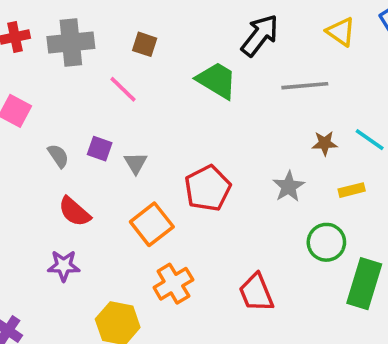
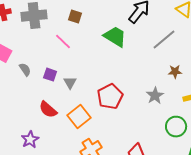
gray line: (305, 86) -> (164, 40), turned -35
gray semicircle: (58, 156) -> (25, 70), moved
red semicircle: (74, 212) -> (48, 110), moved
purple star: (64, 266) -> (30, 140), turned -30

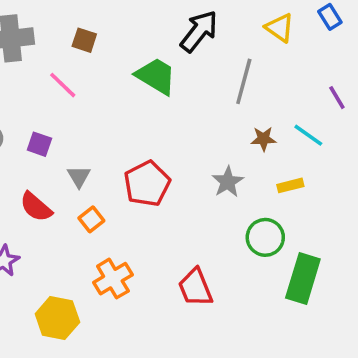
gray line: (164, 40) -> (244, 81), turned -35
gray triangle: (70, 83) -> (79, 176), moved
orange square: (79, 117) -> (91, 219), size x0.6

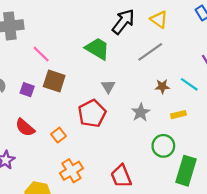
yellow triangle: (280, 28) -> (159, 19), moved
brown square: (84, 40) -> (54, 81), moved, size x1.5
gray line: (244, 81) -> (150, 52), turned 40
gray triangle: (79, 176) -> (108, 86), moved

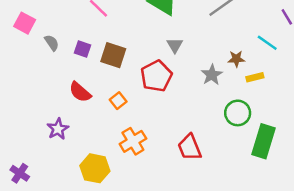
brown square: (54, 81) -> (113, 55), moved
brown star: (162, 86) -> (236, 59), moved

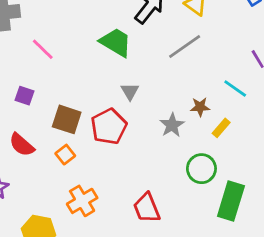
brown square: (113, 55) -> (67, 119), moved
yellow rectangle: (255, 77) -> (221, 128), turned -35

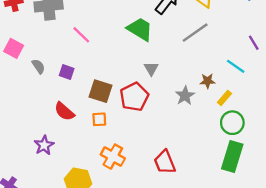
orange square: (65, 155) -> (99, 119), turned 35
green circle: (201, 169) -> (232, 123), moved
orange cross: (82, 201) -> (113, 157), turned -30

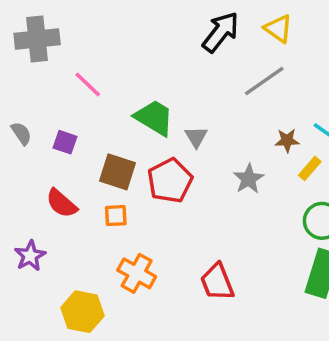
green trapezoid: (140, 29) -> (154, 118), moved
brown star: (208, 81) -> (287, 140), moved
yellow rectangle: (224, 98) -> (310, 168), moved

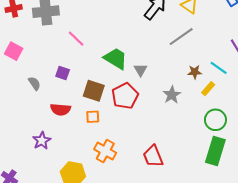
gray semicircle: (21, 133) -> (34, 83), moved
red semicircle: (62, 203) -> (60, 109), turned -36

